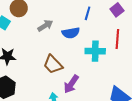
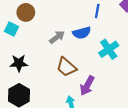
gray arrow: (45, 26) -> (57, 37), moved
cyan cross: (95, 51) -> (109, 49), turned -30

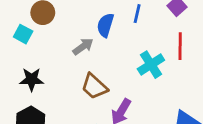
blue semicircle: (82, 33) -> (105, 25), moved, turned 120

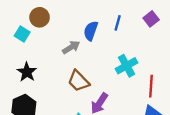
red line: (180, 46) -> (151, 86), moved
black star: (32, 79) -> (27, 72), turned 30

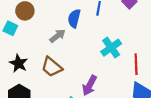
brown trapezoid: (78, 81) -> (52, 67), moved

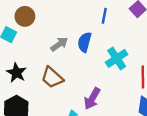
blue semicircle: (74, 18) -> (85, 42), moved

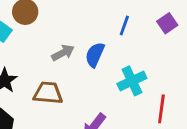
brown trapezoid: (52, 78) -> (48, 93), turned 135

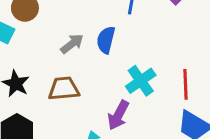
cyan cross: (132, 81) -> (141, 81), moved

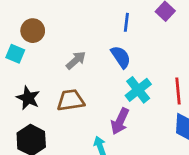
blue semicircle: (106, 40) -> (121, 57), moved, turned 135

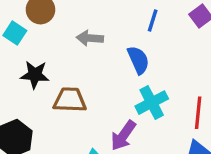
gray arrow: (76, 60) -> (90, 38), moved, turned -145
black star: (28, 98) -> (35, 75), moved, turned -30

